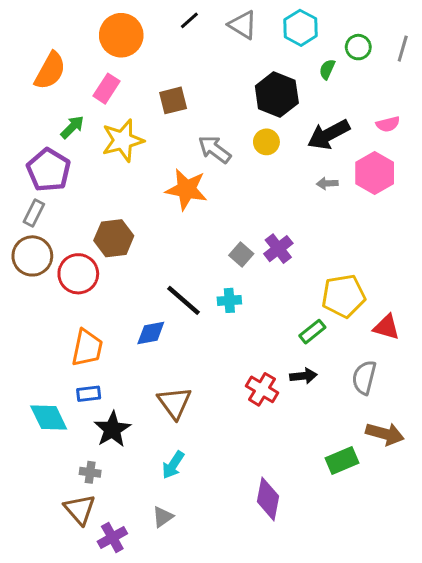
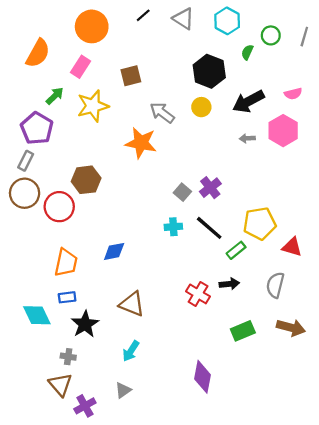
black line: (183, 300) -> (209, 228), moved
brown triangle: (175, 403) -> (132, 304), turned -32
green rectangle: (342, 460) -> (243, 331), moved

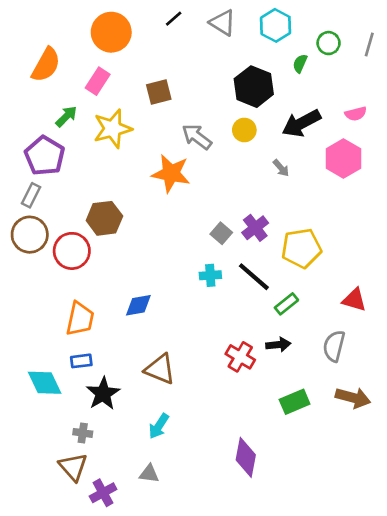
gray arrow: (247, 138) -> (281, 168), moved, turned -128
yellow pentagon: (260, 223) -> (301, 248), moved
gray triangle: (123, 390) -> (149, 474), turned 42

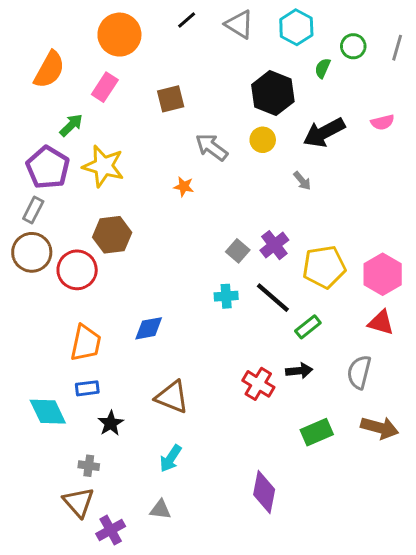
yellow star: (113, 129) -> (103, 166), moved, turned 30
pink hexagon: (343, 159) -> (383, 274), moved
orange star: (171, 173) -> (184, 187), size x0.5
black star: (103, 394) -> (111, 423), size x0.7

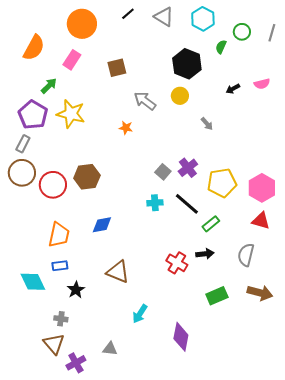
black arrow: (324, 132) -> (233, 89), moved, size x0.5
brown hexagon: (112, 235) -> (87, 177), moved
cyan arrow: (171, 458) -> (140, 314), moved

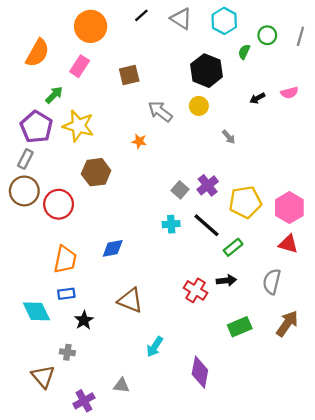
brown hexagon: (87, 177) -> (96, 172), moved
brown arrow: (260, 293) -> (287, 324), turned -70
brown triangle: (54, 344) -> (43, 377), moved

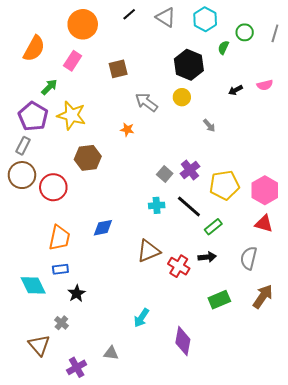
brown triangle: (130, 300) -> (148, 251), moved, turned -45
gray cross: (67, 352) -> (61, 323), turned 32

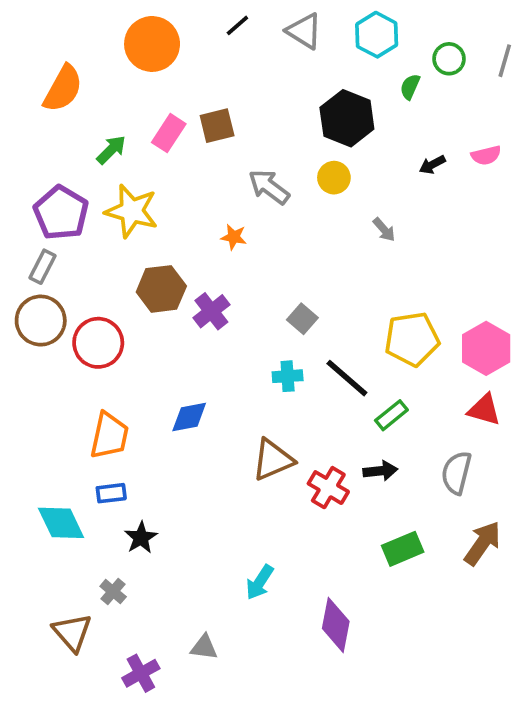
pink rectangle: (73, 61) -> (169, 133), moved
green arrow: (49, 87) -> (111, 150), moved
purple cross: (190, 170) -> (211, 311), moved

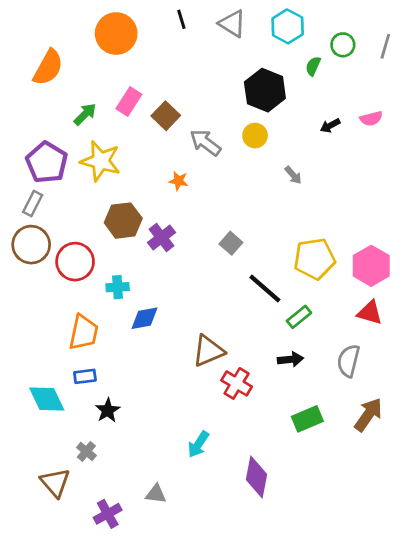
black line: (237, 25) -> (181, 19), turned -66
brown square: (217, 126) -> (166, 116), moved, turned -32
cyan cross: (288, 376) -> (118, 287), moved
red cross: (328, 488) -> (237, 383), moved

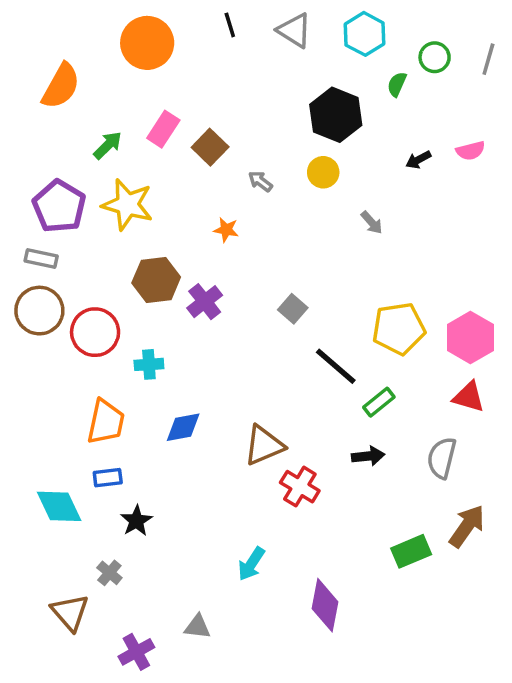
gray arrow: (205, 143) -> (260, 181), size x0.6
gray rectangle: (33, 204) -> (41, 258), turned 75
blue diamond: (144, 318) -> (183, 427), moved
green rectangle: (307, 419) -> (411, 551), moved

